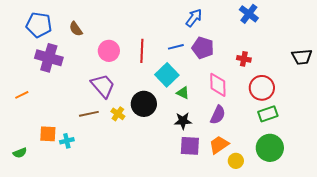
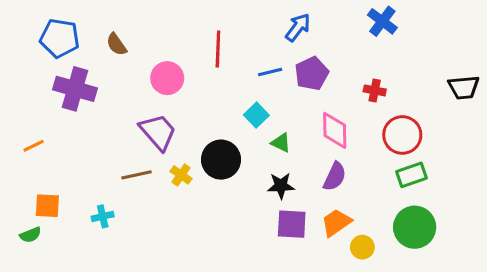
purple pentagon: (203, 48) -> (312, 74), turned 30
red line: (142, 51) -> (218, 49), moved
cyan square: (167, 75) -> (256, 115), size x0.7
orange square: (48, 134) -> (47, 206), moved

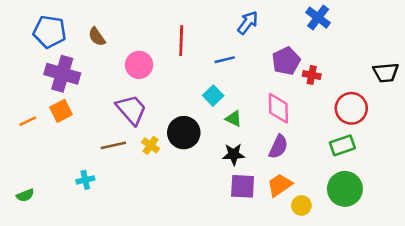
purple pentagon: (312, 74) -> (286, 61), moved
red circle: (402, 135) -> (351, 108), moved
orange square: (47, 206) -> (61, 111), moved, turned -30

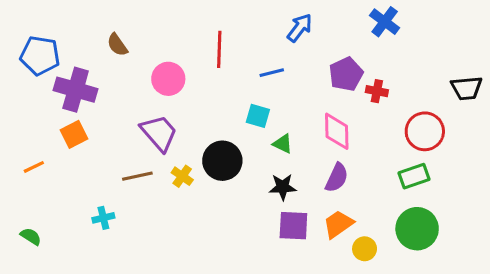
blue pentagon: (50, 32) -> (40, 56), moved
cyan square: (213, 96) -> (258, 116), turned -30
orange line: (28, 121) -> (34, 167), moved
green semicircle: (25, 195) -> (31, 236), turned -126

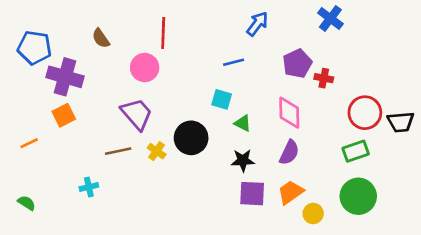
red line: (219, 49) -> (163, 33), moved
black trapezoid: (467, 88) -> (401, 122), moved

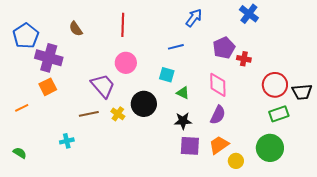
blue pentagon: (34, 48) -> (26, 36), turned 30
pink circle: (145, 68) -> (126, 63), moved
green rectangle: (356, 151) -> (279, 114), moved

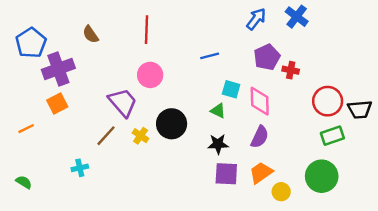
blue arrow: (194, 18) -> (256, 19), moved
purple cross: (49, 58) -> (58, 69), turned -36
cyan square: (167, 75) -> (231, 89), moved
brown line: (89, 114) -> (106, 136), turned -36

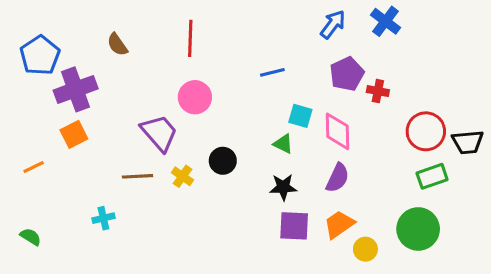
black circle: (172, 124) -> (223, 161), size x0.7
brown line: (106, 136) -> (138, 176), turned 45

